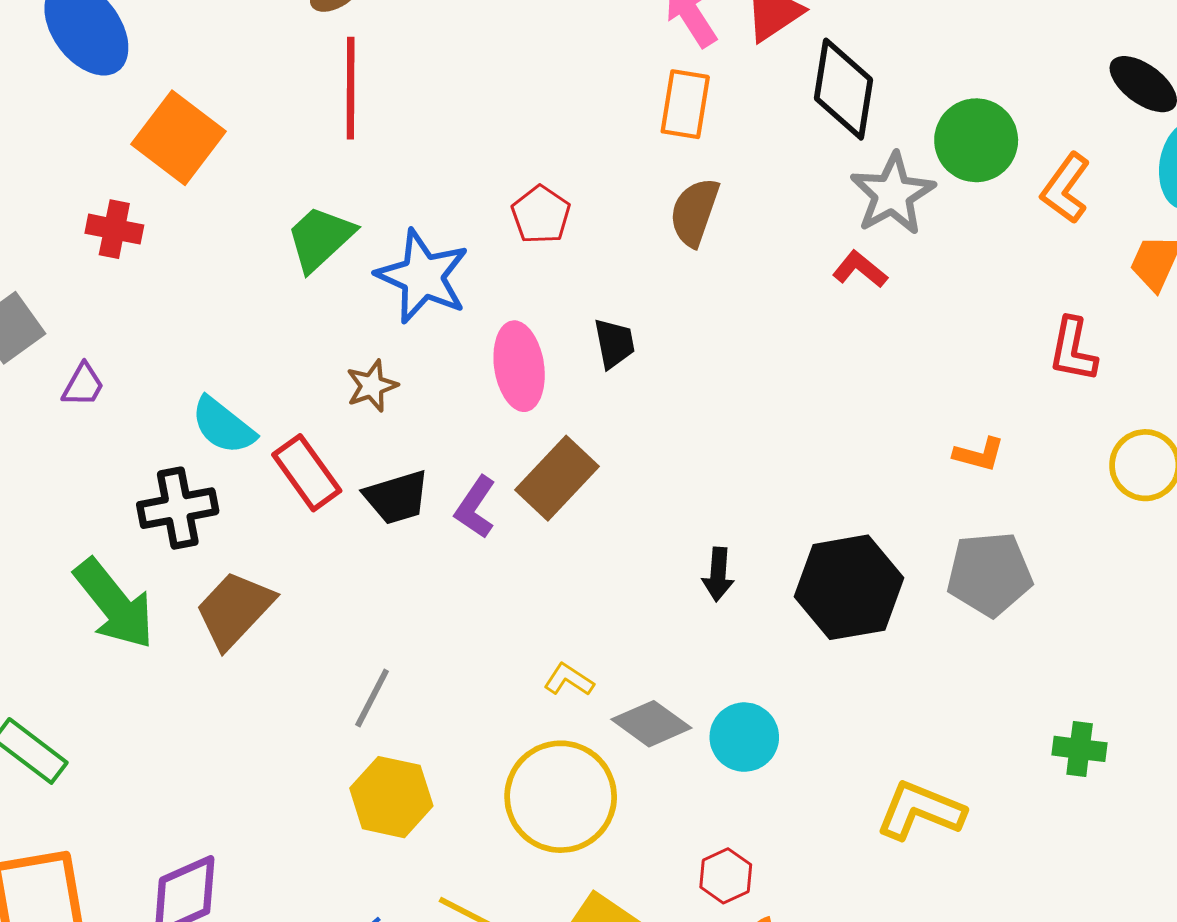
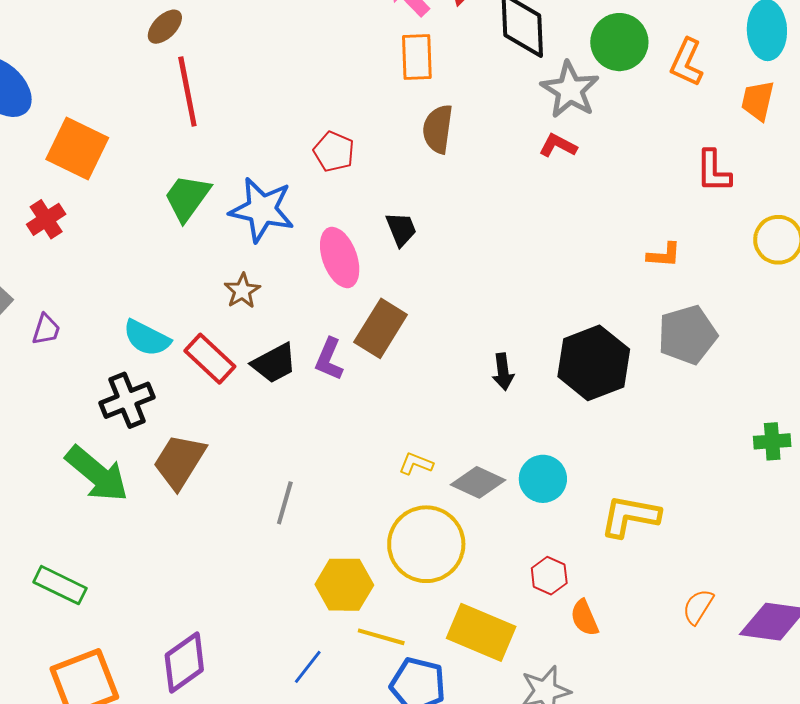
red cross: (114, 229) -> (46, 219), turned -33
yellow hexagon: (391, 797) -> (344, 585), moved
yellow L-shape: (920, 811) -> (630, 516), moved

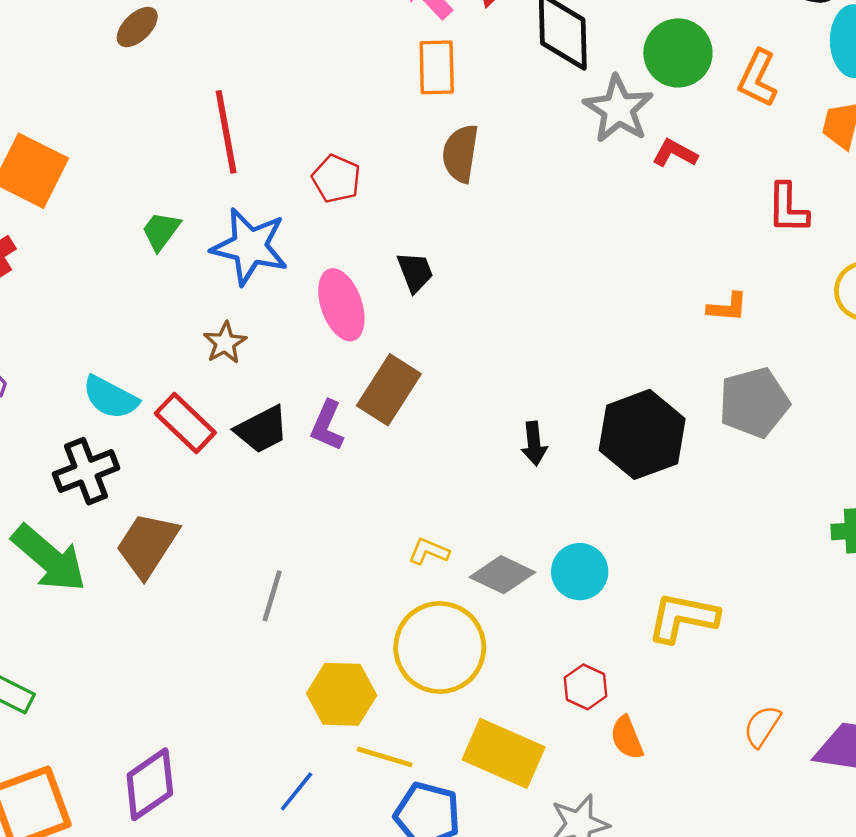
red line: (187, 91) -> (226, 132), moved
red L-shape: (558, 146) -> (675, 153), moved
green trapezoid: (187, 198) -> (161, 231), size x0.7

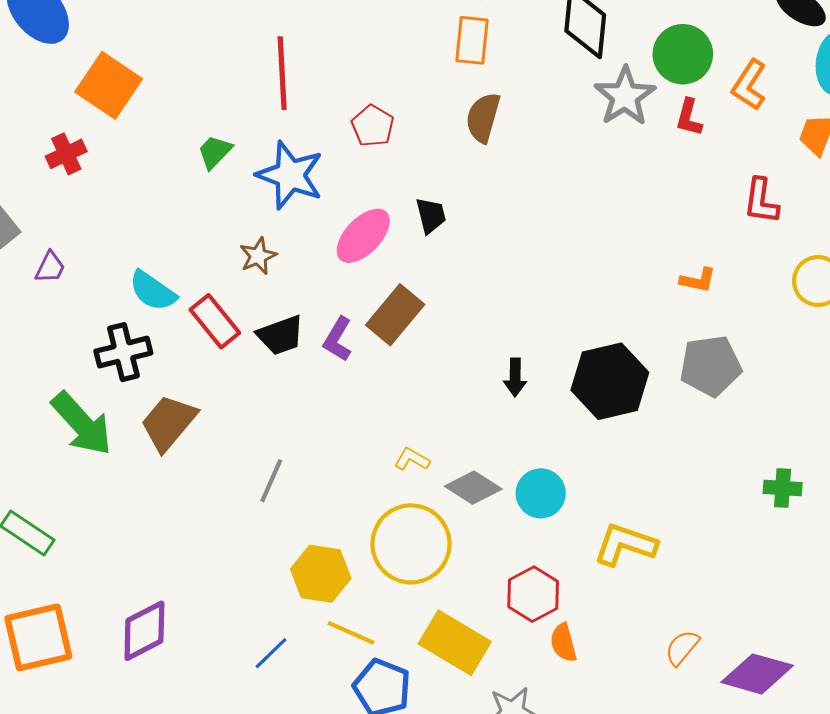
red L-shape: (675, 153) -> (689, 117), moved, turned -111
pink ellipse: (341, 305) -> (363, 236), turned 56
red hexagon: (585, 687) -> (533, 594), size x1.4

